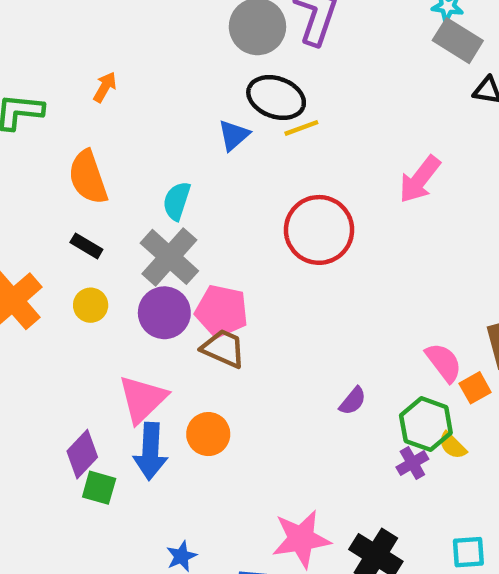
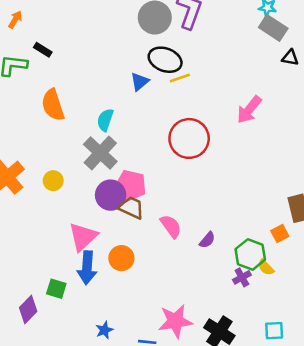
orange arrow: (105, 87) -> (15, 20), moved
black rectangle: (86, 246) -> (43, 50), moved
purple circle: (164, 313) -> (111, 195), moved
pink semicircle: (444, 362) -> (171, 226), moved
purple diamond: (82, 454) -> (28, 309), moved

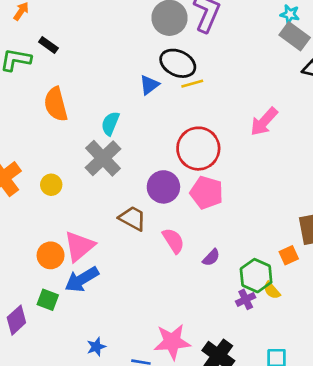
pink pentagon: (131, 185) -> (207, 193), moved
purple circle: (111, 195) -> (163, 187), moved
orange circle: (121, 258) -> (51, 255), moved
blue arrow: (87, 268) -> (82, 279), turned 52

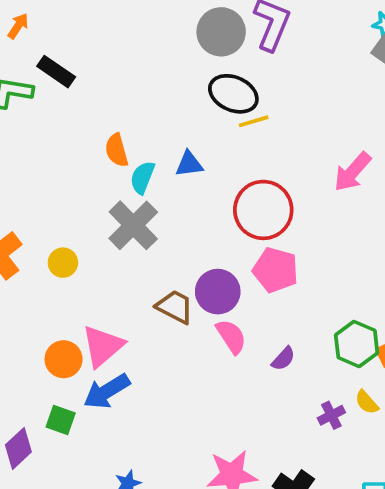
black rectangle: (48, 45) -> (56, 72), size x1.4
blue triangle: (149, 85) -> (189, 164), moved, turned 30
orange semicircle: (56, 104) -> (117, 150), moved, size x0.7
purple circle: (163, 187) -> (218, 292), moved
green hexagon: (256, 276) -> (357, 344), moved

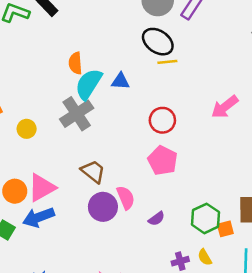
cyan semicircle: (142, 178) -> (89, 84), size x1.5
red circle: (263, 210) -> (162, 120), size x0.7
purple circle: (218, 292) -> (103, 207), moved

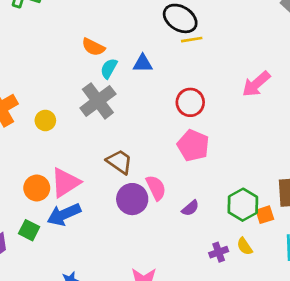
orange semicircle: (75, 63) -> (93, 47), turned -55
cyan semicircle: (89, 84) -> (109, 68), size x0.6

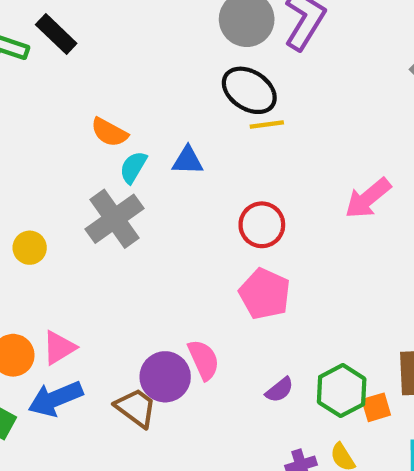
brown trapezoid: (119, 162) -> (136, 408), moved
pink triangle: (65, 182) -> (59, 348), size x0.7
purple semicircle: (190, 208) -> (280, 390), moved

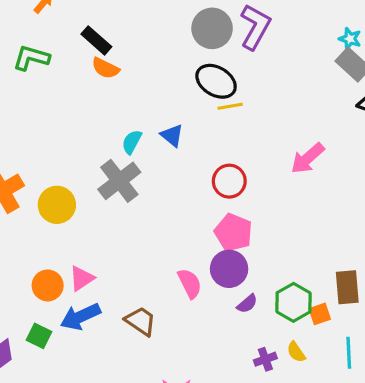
black rectangle: (56, 34) -> (96, 40), moved
orange semicircle: (109, 132) -> (105, 68), moved
blue triangle: (188, 161) -> (172, 135), turned 40
yellow circle: (30, 248) -> (57, 205), size x1.5
purple circle: (165, 377) -> (229, 269), moved

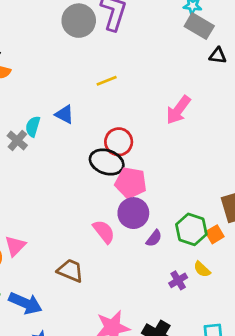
black ellipse: (216, 81) -> (107, 162), moved
gray cross: (119, 181) -> (17, 140), moved, size x0.6
blue arrow: (80, 317) -> (25, 303), moved, turned -120

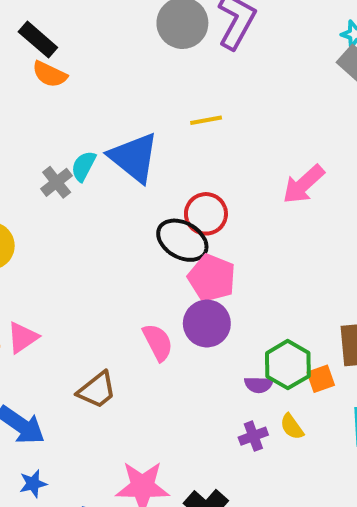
blue triangle: (64, 114) -> (134, 157), size x1.8
purple semicircle: (154, 238) -> (259, 385), moved, turned 42
brown trapezoid: (70, 271) -> (97, 390), turned 108

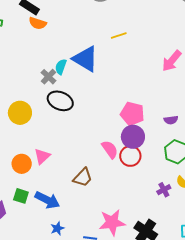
red circle: (206, 214) -> (130, 156), moved
black ellipse: (182, 240) -> (60, 101), moved
purple semicircle: (259, 385) -> (171, 120), moved

